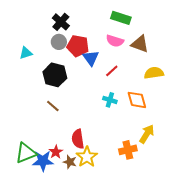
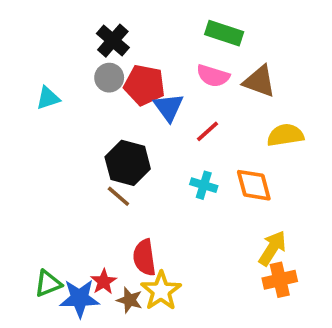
black hexagon: (55, 75) -> (128, 163), moved
brown line: (53, 106) -> (118, 196), moved
orange cross: (128, 150) -> (280, 280), moved
green triangle: (26, 153) -> (48, 283), size x0.7

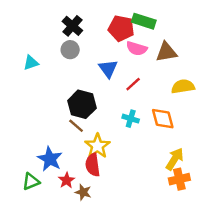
brown triangle: (259, 81) -> (166, 52), turned -30
red pentagon: (144, 85) -> (121, 28), moved
yellow star: (161, 291) -> (97, 146), moved
blue star: (80, 298) -> (50, 159), moved, turned 30

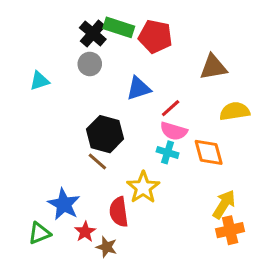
green rectangle: (144, 21) -> (119, 27), moved
pink semicircle: (137, 48) -> (174, 131), moved
blue triangle: (108, 69) -> (139, 88), turned 48
yellow star: (97, 146) -> (143, 187), moved

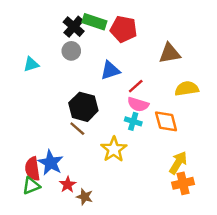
red semicircle: (119, 212) -> (32, 169), moved

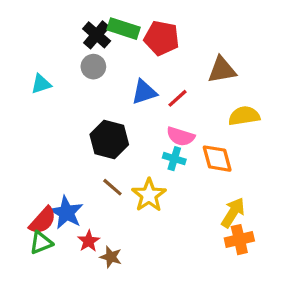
red line: (136, 86) -> (177, 98), moved
brown line: (77, 129) -> (112, 187), moved
red semicircle: (32, 169) -> (43, 220), turned -130

